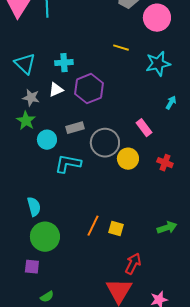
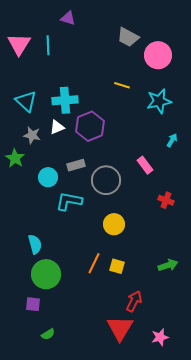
cyan cross: (64, 63) -> (65, 100), size x1.4
green star: (26, 121) -> (15, 158), moved
yellow circle: (128, 159) -> (114, 224), moved

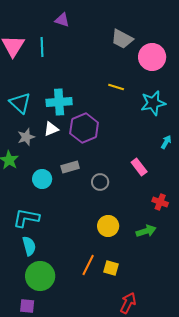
gray star: (32, 135) -> (26, 137), turned -30
gray circle: (106, 180) -> (100, 182), size x0.6
cyan L-shape: (69, 201) -> (26, 218), moved
green arrow: (168, 265) -> (146, 231), moved

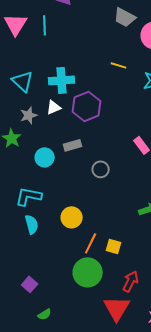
gray circle: (100, 182) -> (101, 169), moved
yellow circle: (108, 226) -> (72, 217), moved
green circle: (40, 276) -> (88, 272), moved
purple square: (27, 306) -> (30, 284), turned 35

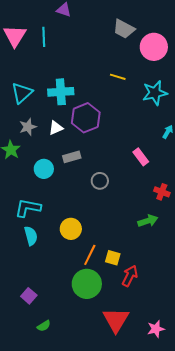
cyan triangle: (23, 81) -> (22, 93), turned 35
white triangle: (54, 107) -> (56, 128), moved
red arrow: (131, 281) -> (130, 276), moved

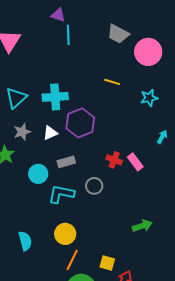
cyan line: (44, 37) -> (68, 35), moved
cyan star: (155, 93) -> (149, 98), size x0.7
red cross: (162, 192) -> (114, 160), moved
cyan L-shape: (28, 208) -> (61, 194), moved
orange line: (90, 255) -> (72, 260), moved

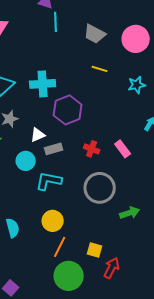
gray trapezoid: (118, 34) -> (95, 34), moved
white triangle: (50, 133) -> (38, 135), moved
red cross: (114, 160) -> (92, 149), moved
gray circle: (94, 186) -> (100, 188), moved, size x1.8

